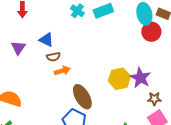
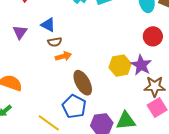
red circle: (151, 32) -> (153, 36), moved
brown star: (154, 99) -> (155, 86), size x1.5

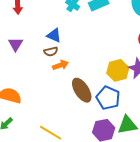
blue triangle: (48, 25) -> (54, 35), moved
blue pentagon: (74, 106) -> (108, 98), moved

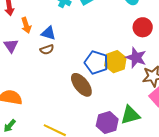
orange arrow: (61, 65) -> (26, 25), moved, turned 98
blue pentagon: (108, 98) -> (96, 62), moved

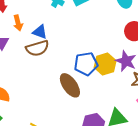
brown semicircle: (47, 50) -> (37, 48), size x1.6
blue pentagon: (96, 62) -> (86, 64), turned -30

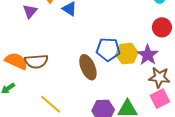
brown semicircle: (37, 48) -> (36, 61), moved

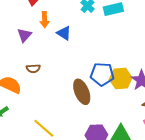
brown semicircle: (36, 61) -> (33, 69), moved, size x0.6

